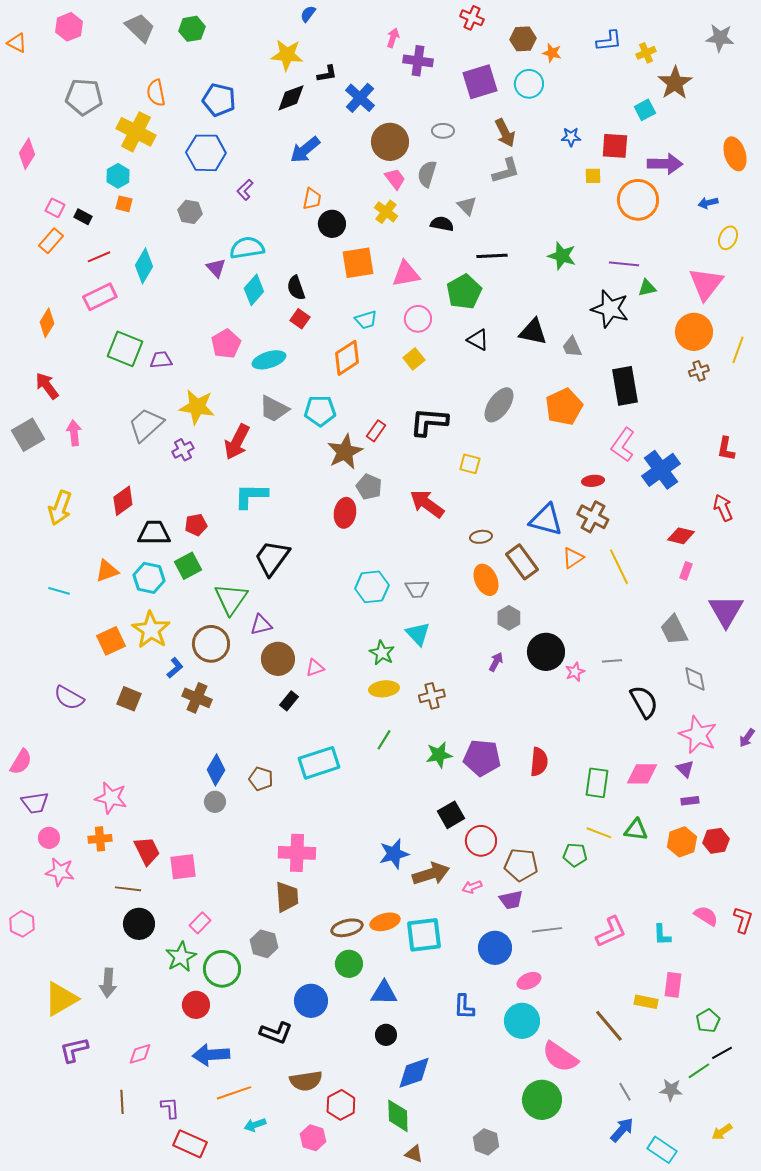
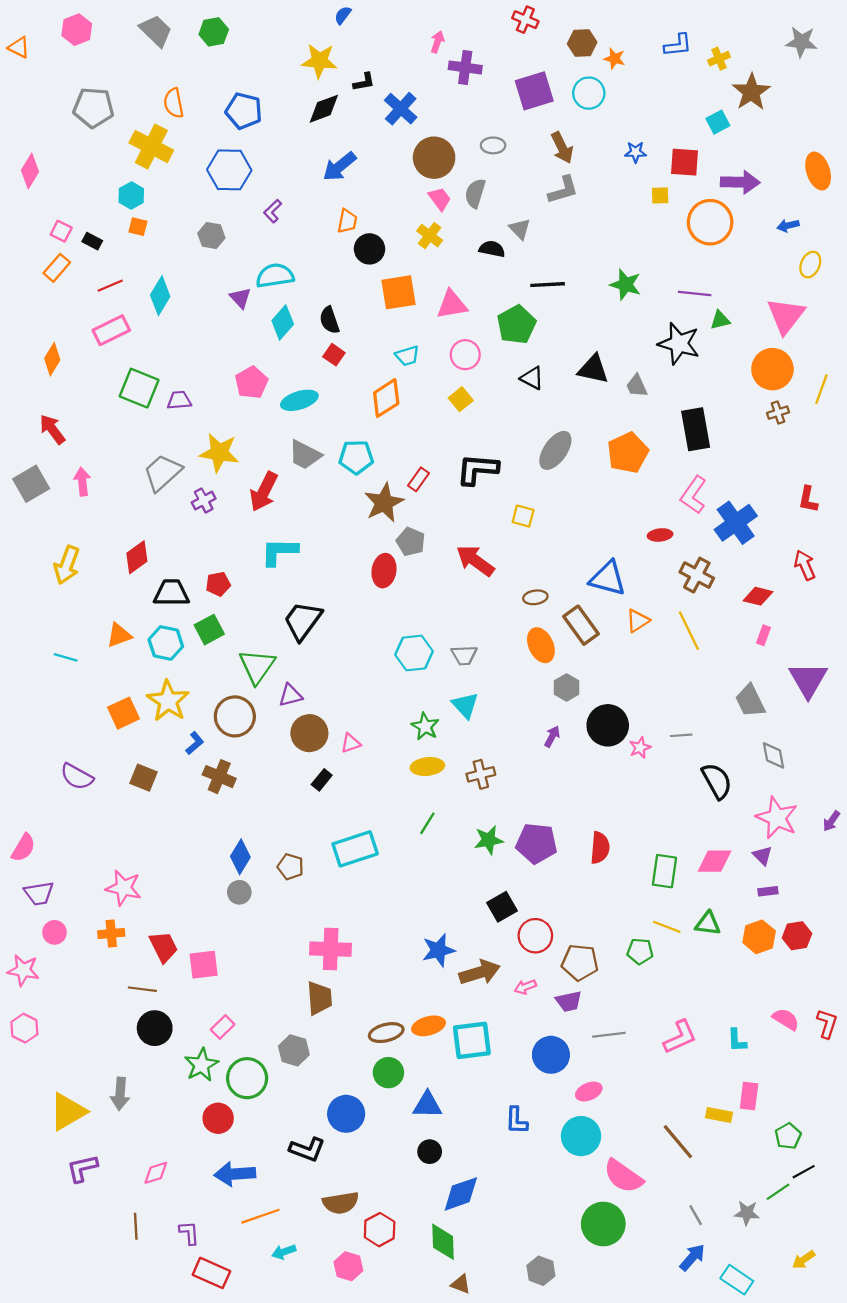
brown cross: (593, 517) -> (697, 575), moved
pink star: (60, 872) -> (23, 970), moved

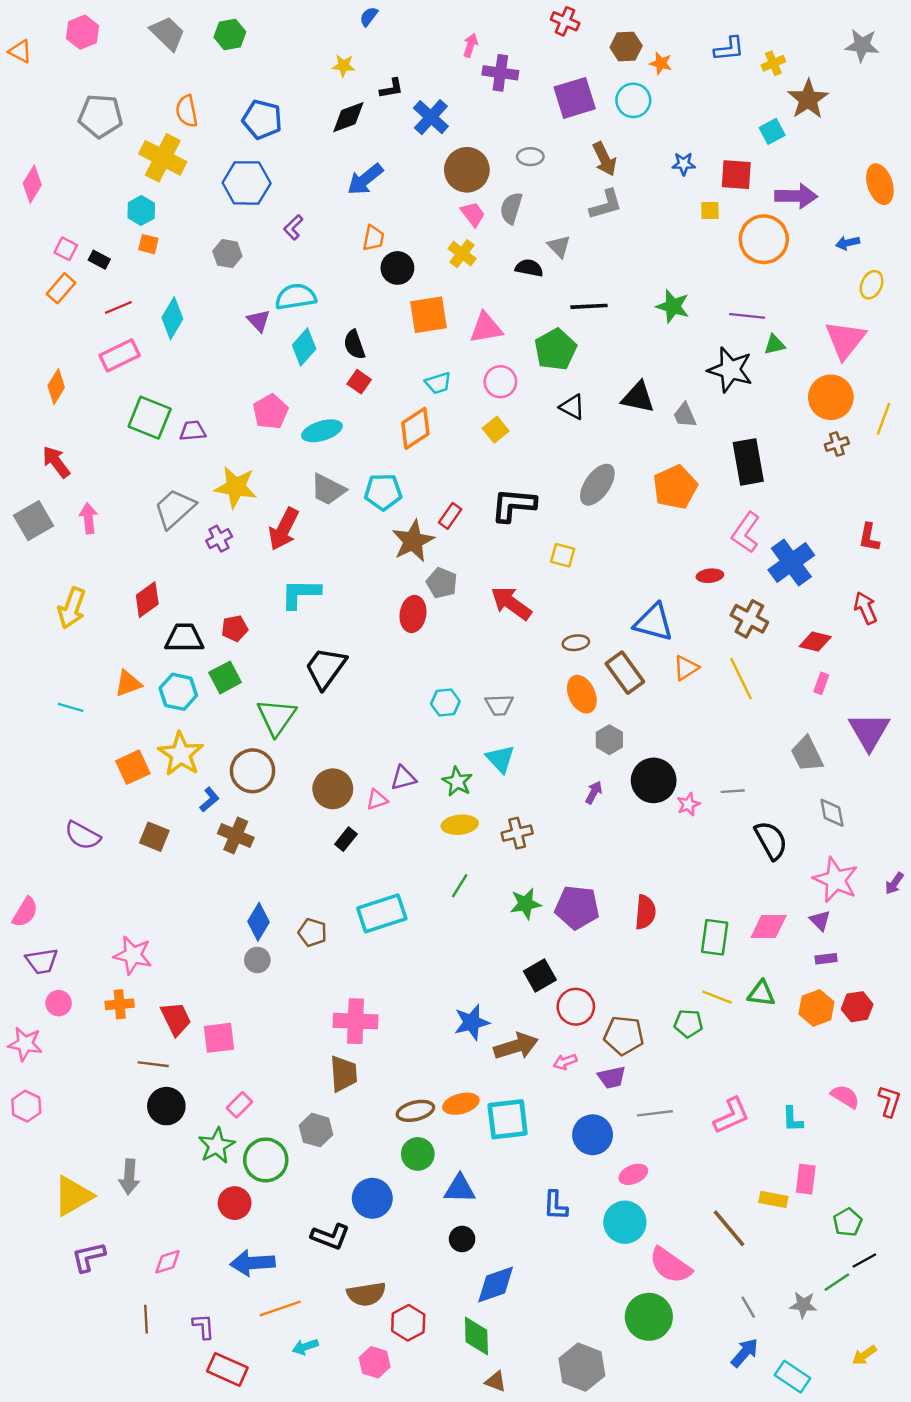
yellow star: (319, 61) -> (344, 66), size x0.6
cyan hexagon: (414, 653) -> (445, 703), size x0.7
purple triangle: (290, 695) -> (403, 778), moved
gray hexagon: (541, 1271) -> (582, 1367), size x1.5

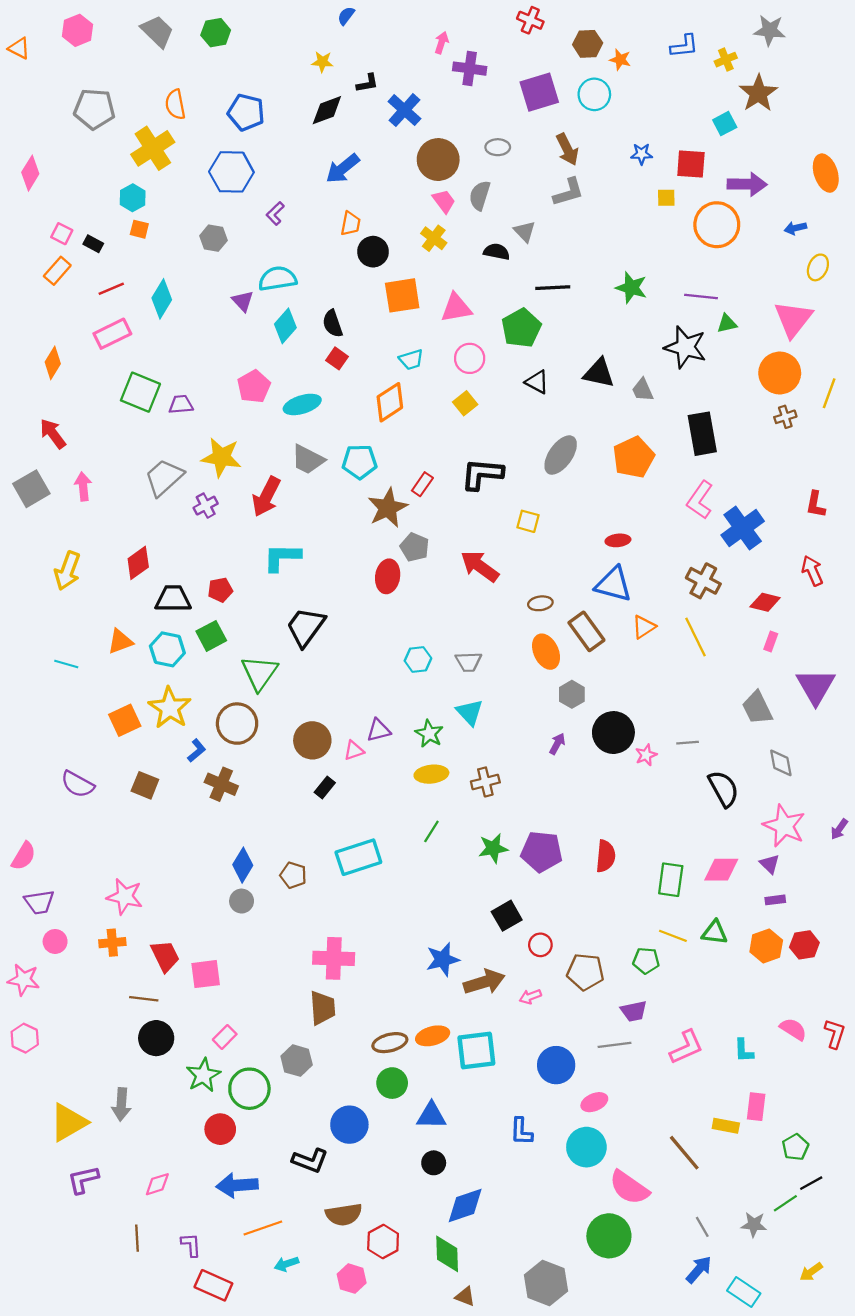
gray star: (862, 45) -> (770, 30), moved
yellow cross: (163, 158) -> (153, 148), turned 30
red ellipse: (710, 576) -> (618, 540), moved
red circle: (576, 1007) -> (540, 945), size x0.7
purple trapezoid: (612, 1077) -> (634, 1011), moved

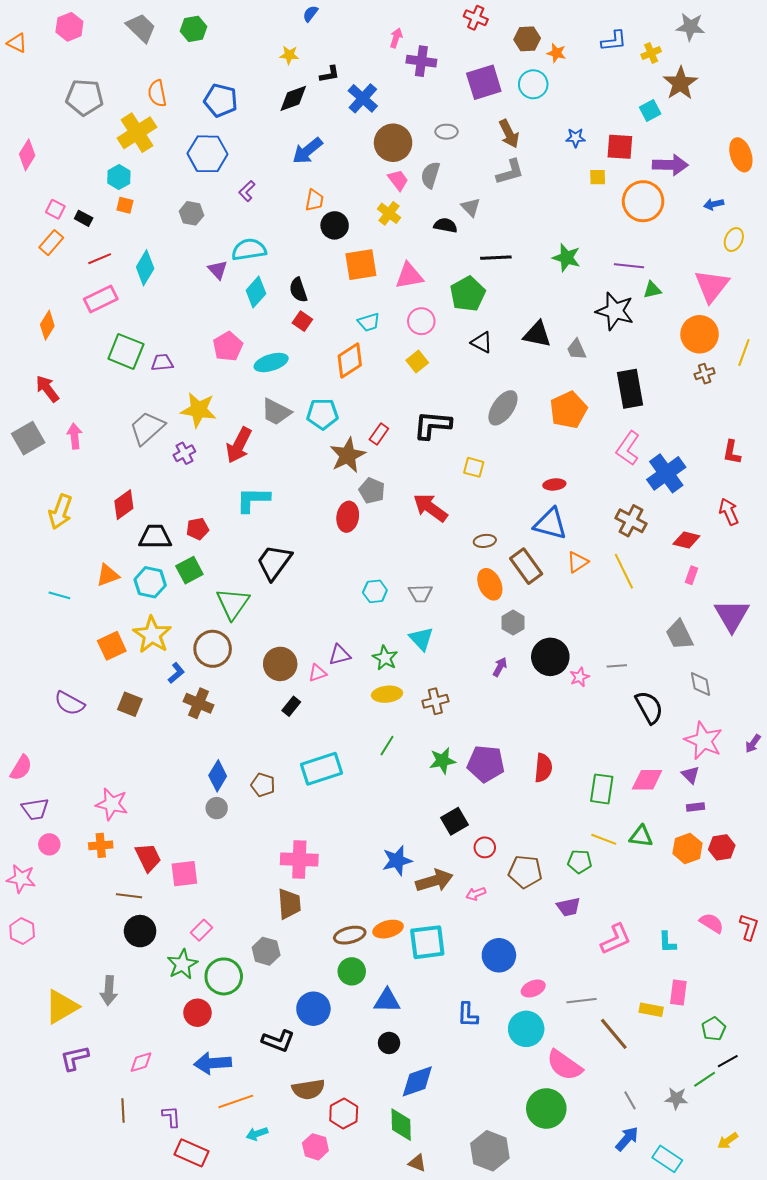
gray line: (615, 1045) -> (582, 1001), moved

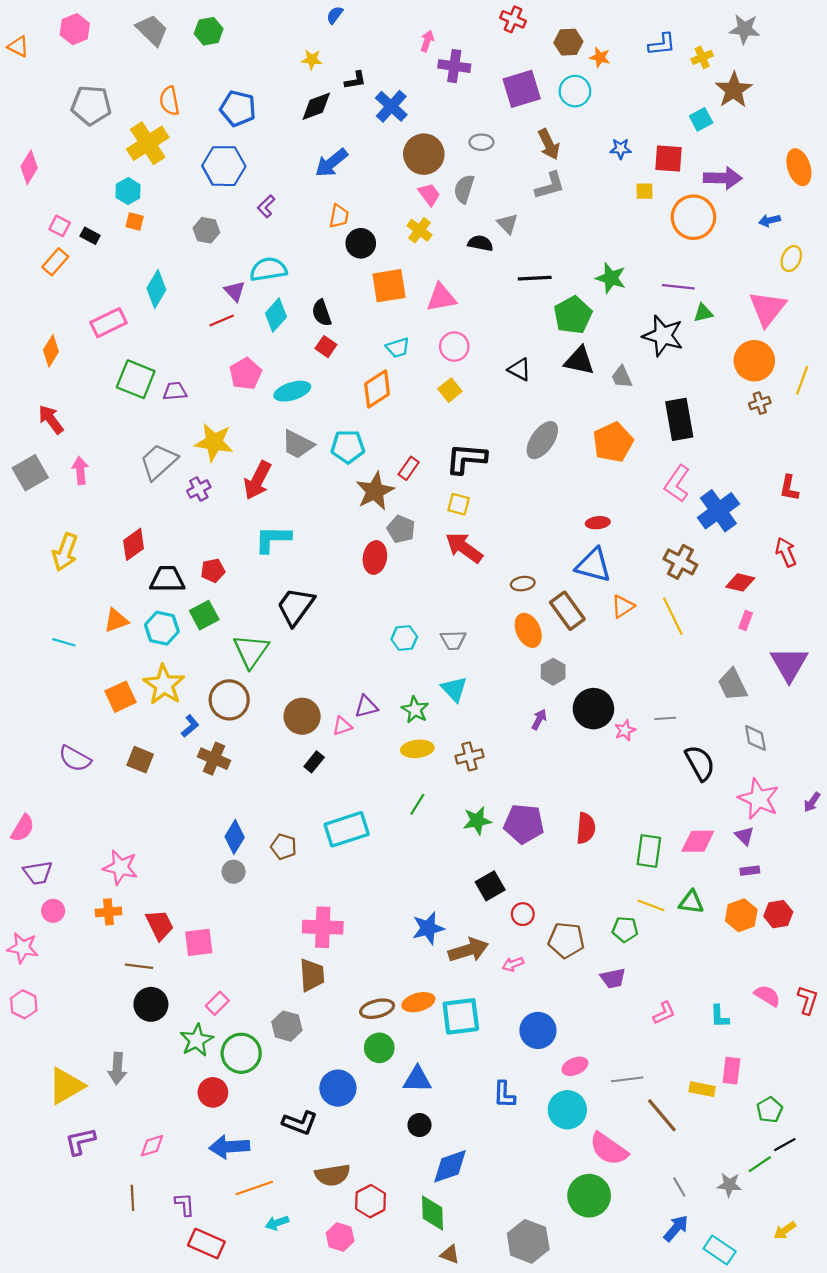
red line: (100, 259) -> (222, 320), moved
green pentagon: (468, 294) -> (573, 315), moved
yellow square: (474, 467) -> (459, 504), moved
pink L-shape: (616, 939) -> (664, 1013), size x0.7

